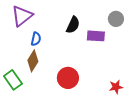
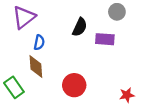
gray circle: (116, 19) -> (117, 12), moved
brown diamond: (33, 61) -> (36, 67), turned -35

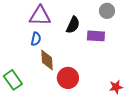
purple triangle: (24, 17) -> (40, 16), moved, turned 40
brown diamond: (36, 67) -> (47, 60), moved

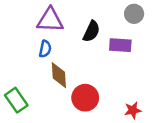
red star: (116, 87) -> (133, 110), moved

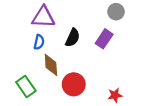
black semicircle: (91, 31) -> (73, 38), moved
purple rectangle: (120, 45) -> (104, 39), turned -60
green rectangle: (16, 100) -> (26, 87), moved

